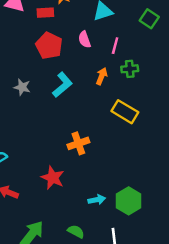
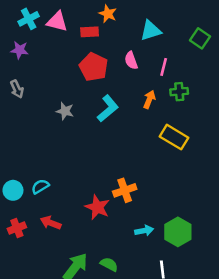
orange cross: (78, 143) -> (125, 190), moved
green semicircle: (76, 231) -> (109, 264), moved

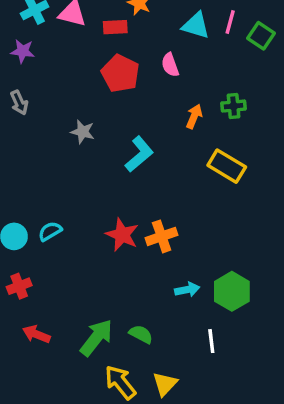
cyan triangle: (151, 31) -> (196, 25), turned 35
pink line: (164, 67) -> (230, 22), moved
cyan L-shape: (108, 109) -> (139, 154), moved
red star: (97, 207) -> (122, 235), moved
red arrow: (51, 223) -> (36, 334), moved

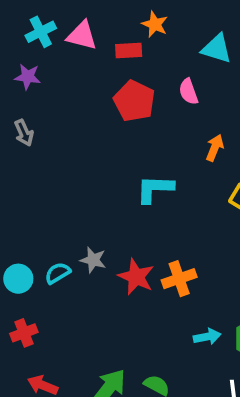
gray star: (83, 132) -> (93, 260), moved
cyan L-shape: (139, 154) -> (155, 189), turned -138

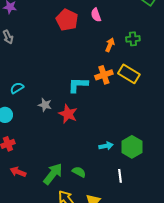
cyan L-shape: (155, 189) -> (78, 85), moved
cyan semicircle: (58, 273) -> (17, 88), moved
orange cross: (179, 279) -> (104, 75), moved

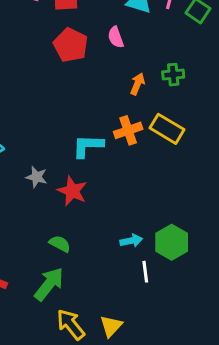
green semicircle: (79, 172) -> (60, 244), moved
white line: (120, 176) -> (145, 272), moved

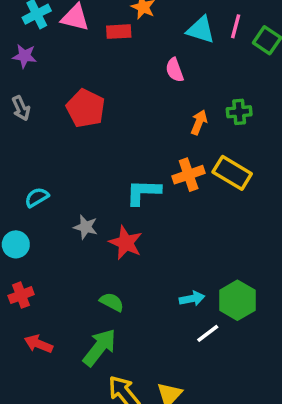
red pentagon: (71, 45) -> (86, 108), moved
white line: (145, 272) -> (208, 333), turned 60

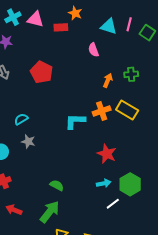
cyan semicircle: (37, 197) -> (21, 119), moved
gray star: (86, 227) -> (28, 142), moved
red star: (126, 243) -> (107, 154), moved

